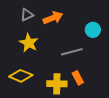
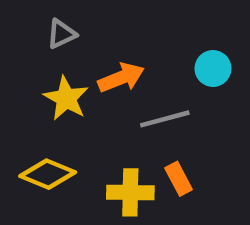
orange arrow: (53, 18) -> (121, 78), moved

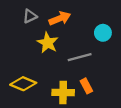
orange arrow: (121, 78) -> (60, 18), moved
yellow star: (66, 98) -> (48, 43), moved

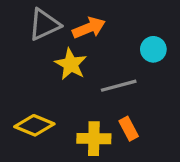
gray triangle: (30, 16) -> (44, 25), size x1.5

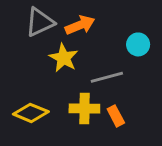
yellow cross: (94, 139) -> (84, 108), moved

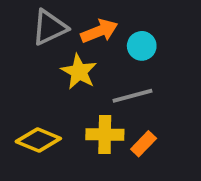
cyan circle: (138, 44) -> (142, 46), moved
orange rectangle: (116, 116) -> (144, 144), turned 72

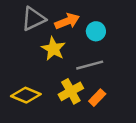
yellow cross: (105, 134) -> (71, 91), turned -30

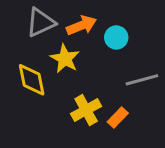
gray line: (90, 65) -> (142, 80), moved
yellow diamond: (26, 95) -> (32, 80), moved, turned 56

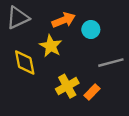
gray triangle: (41, 22) -> (18, 18), moved

